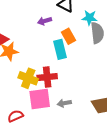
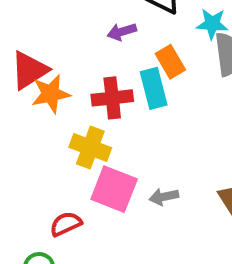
red cross: (47, 77) -> (112, 98), moved
pink square: (40, 99) -> (114, 189), turned 30

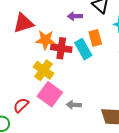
cyan rectangle: (154, 88) -> (83, 49), turned -30
orange star: (51, 94) -> (45, 40), moved
red semicircle: (66, 224) -> (21, 105), turned -35

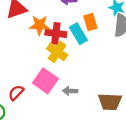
yellow cross: (44, 70) -> (57, 52), moved

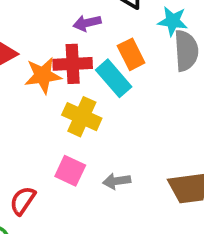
red cross: (56, 33) -> (73, 64), moved
pink square: (45, 81) -> (70, 171), size x0.7

